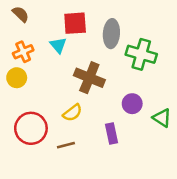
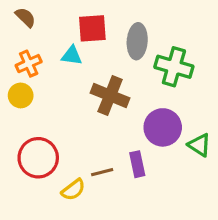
cyan triangle: (58, 45) -> (72, 56), turned -42
purple circle: (132, 104) -> (163, 127), size x1.5
yellow semicircle: (72, 113) -> (73, 190), moved
brown line: (66, 145) -> (102, 172), moved

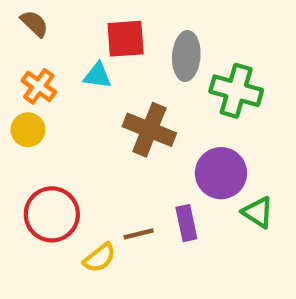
orange cross: (29, 64) -> (39, 86), turned -30
green triangle: (199, 145) -> (258, 212), moved

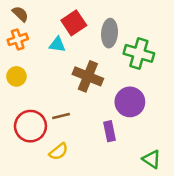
red square: (126, 39) -> (74, 23), turned -30
orange cross: (39, 86) -> (18, 39), moved, turned 36
green triangle: (258, 212) -> (152, 159), moved
brown line: (139, 234) -> (61, 116), moved

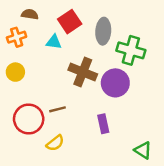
brown semicircle: (20, 14) -> (30, 14), moved, turned -35
purple circle: (130, 102) -> (115, 83), moved

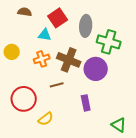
orange cross: (17, 37) -> (42, 59), moved
yellow circle: (15, 72) -> (12, 52), moved
brown line: (58, 109) -> (57, 85), moved

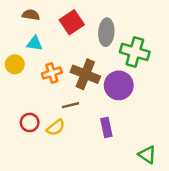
cyan triangle: (45, 35) -> (35, 43), moved
red circle: (24, 99) -> (30, 123), size x0.6
yellow semicircle: (46, 119) -> (56, 127), moved

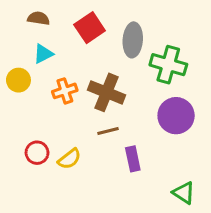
cyan triangle: (35, 43) -> (43, 54), turned -35
purple circle: (119, 85) -> (176, 116), moved
brown line: (70, 105) -> (108, 131), moved

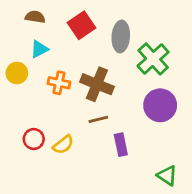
green cross: (168, 65) -> (153, 59), turned 32
orange cross: (65, 91) -> (59, 83), turned 30

